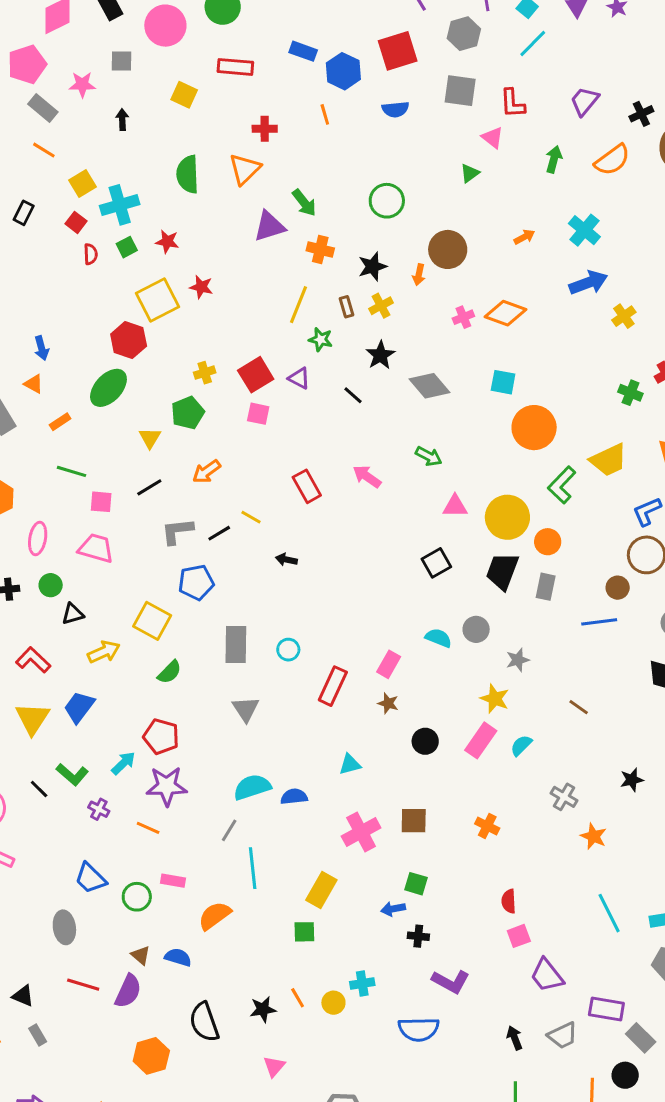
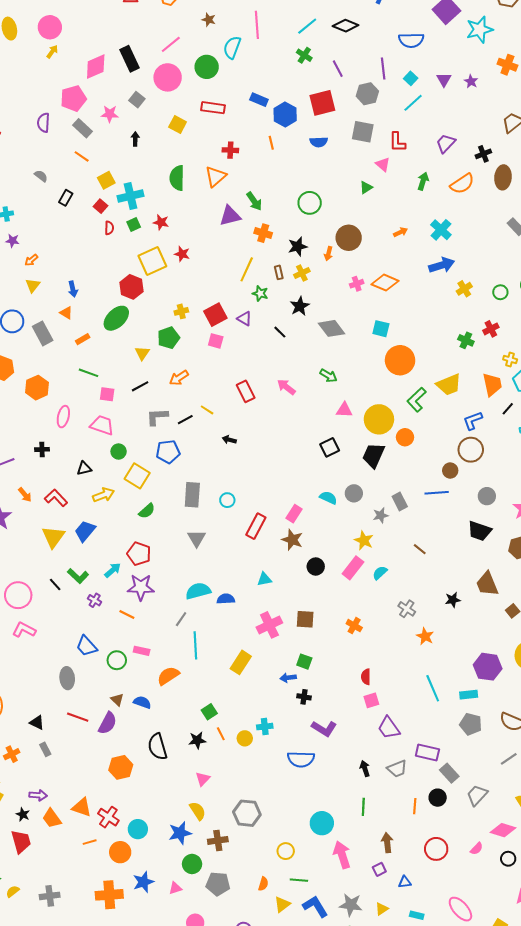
gray square: (121, 61) -> (137, 100), turned 35
green circle: (51, 585) -> (119, 452), moved
gray rectangle: (546, 587) -> (400, 501), moved, turned -42
brown star: (388, 703) -> (292, 540), size x1.5
green square: (304, 932) -> (209, 712), moved, turned -35

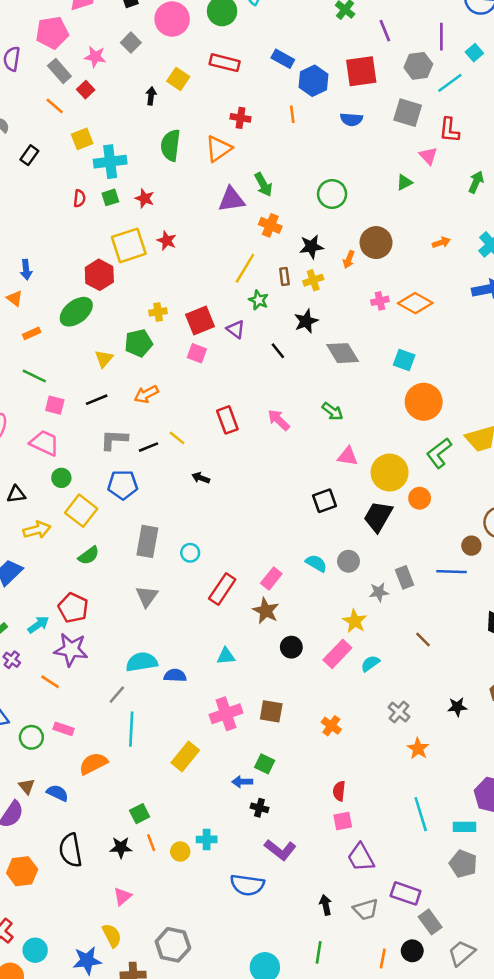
cyan line: (413, 103) -> (450, 83), moved
black arrow: (135, 139) -> (151, 96), moved
red square: (101, 206) -> (86, 90), moved

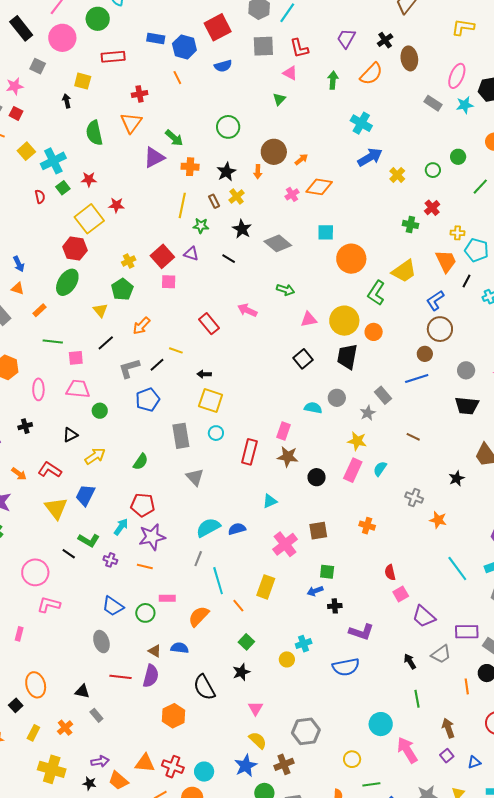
orange arrow: (441, 242) -> (301, 159), moved
yellow square: (81, 511) -> (211, 400), moved
orange line: (151, 843) -> (238, 606), moved

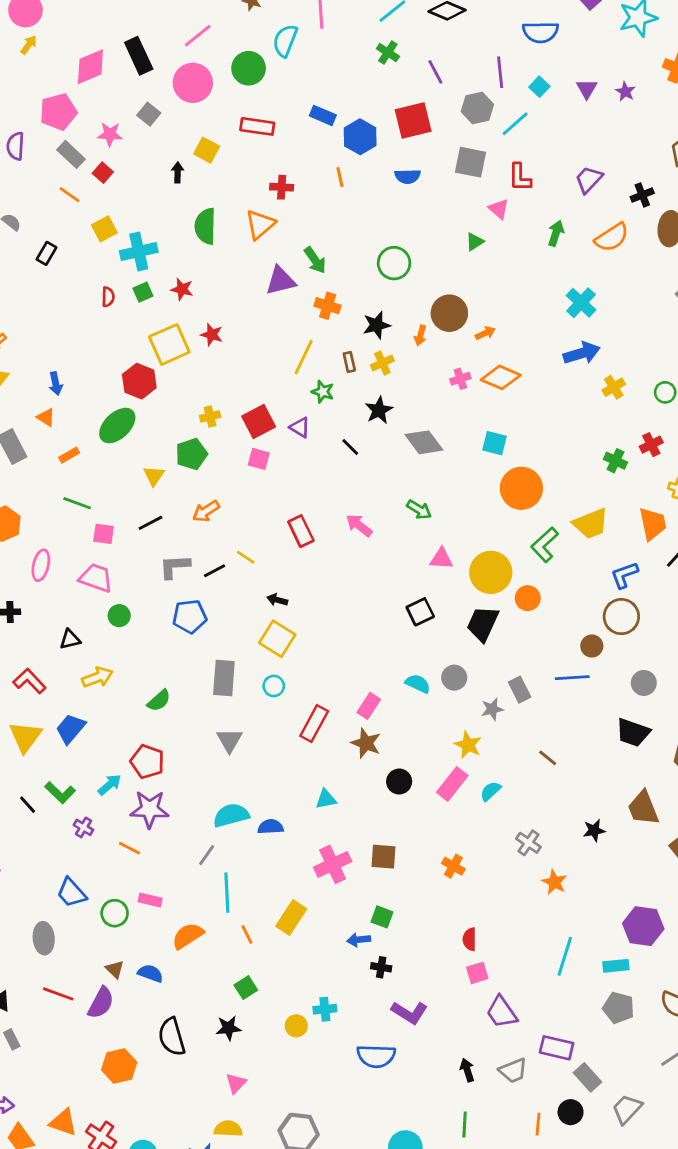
cyan line: (457, 568) -> (565, 956), turned 40
yellow semicircle: (258, 740) -> (228, 1129), turned -54

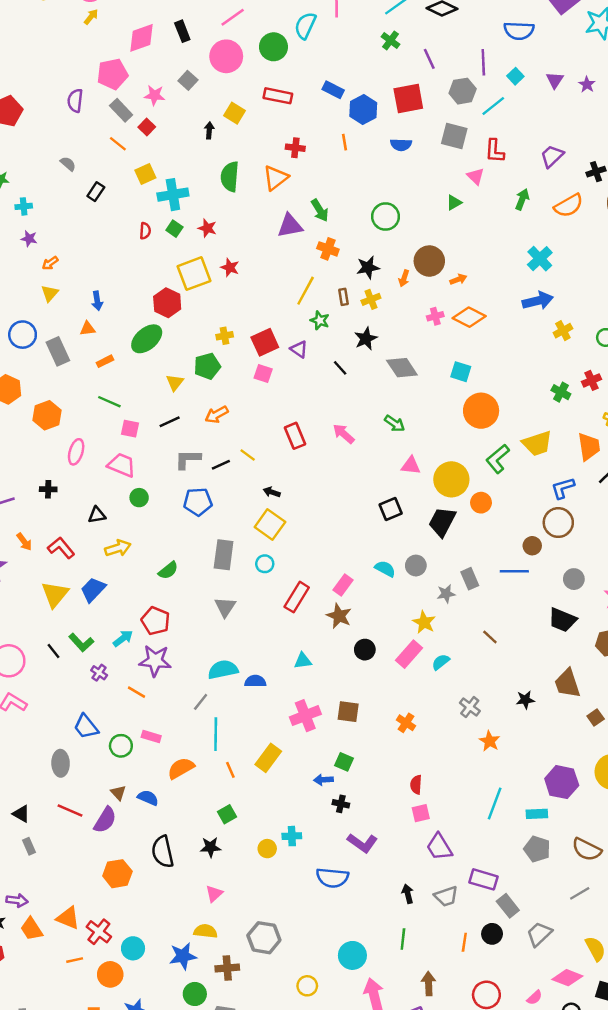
black rectangle: (139, 56) -> (182, 31), size x0.7
green square: (143, 292) -> (174, 229), turned -35
orange triangle: (46, 417) -> (87, 329), turned -42

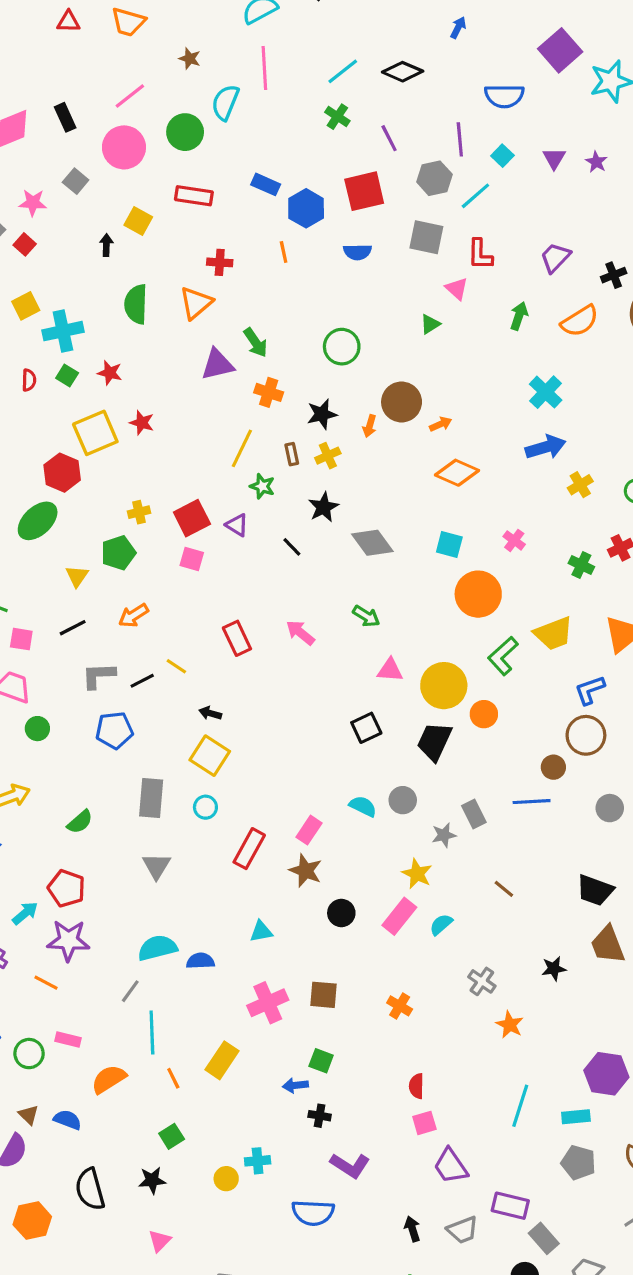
pink cross: (435, 316) -> (514, 540), moved, turned -35
black trapezoid: (562, 620) -> (595, 890), moved

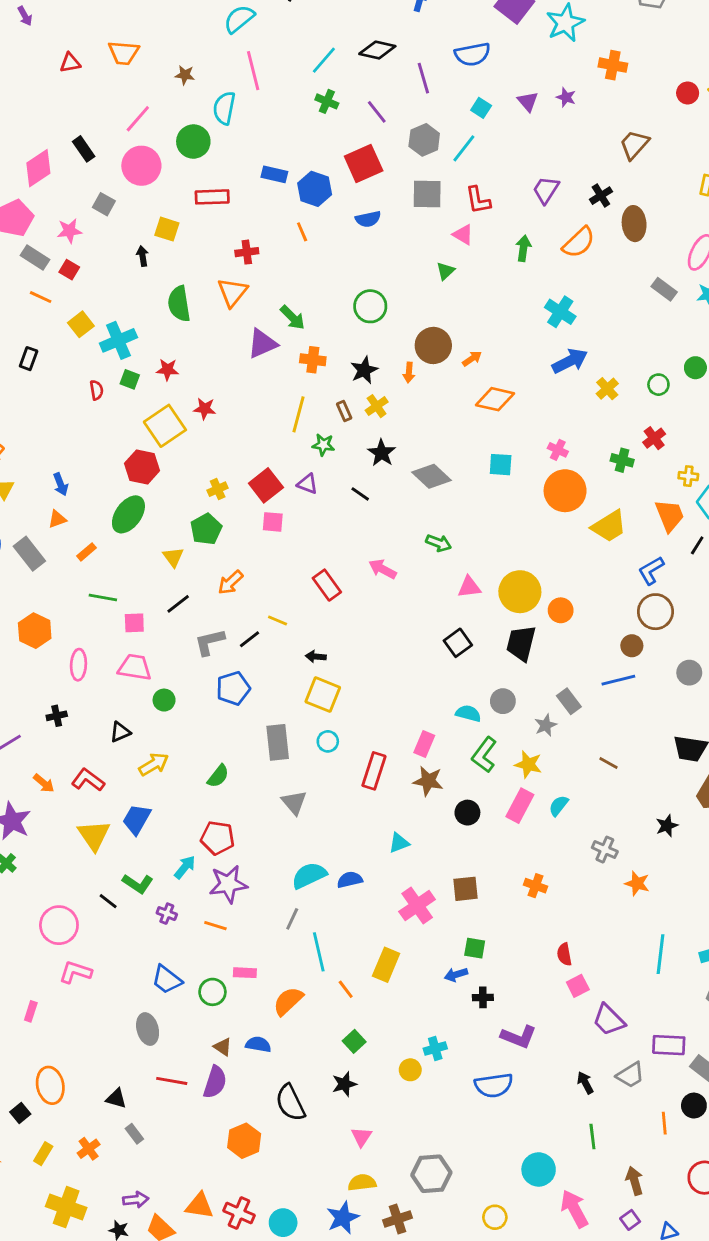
purple line: (460, 139) -> (423, 78), moved
orange circle: (478, 594) -> (565, 491), moved
green L-shape: (503, 656) -> (484, 755), moved

